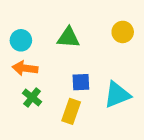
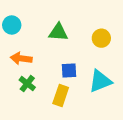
yellow circle: (123, 32) -> (101, 38), moved
cyan circle: (21, 40) -> (12, 25), moved

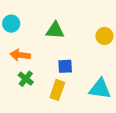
yellow circle: (101, 38) -> (104, 36), moved
cyan triangle: (100, 81) -> (100, 89), moved, turned 30

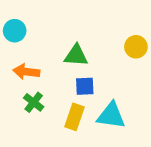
green triangle: (55, 30) -> (76, 56), moved
cyan triangle: (100, 89) -> (111, 115), moved

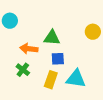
orange arrow: (26, 72) -> (29, 49), moved

